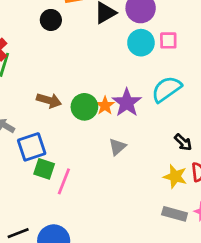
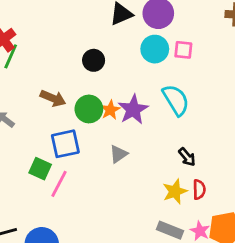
black circle: (51, 20) -> (94, 60), moved
cyan semicircle: (166, 89) -> (176, 100), turned 88
blue square: (32, 147) -> (65, 144), moved
yellow star: (175, 176) -> (175, 191), turned 30

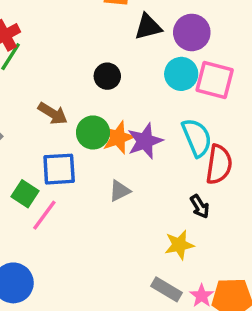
pink square: (183, 50) -> (215, 80), size x1.6
orange star: (110, 110) -> (118, 137), size x1.4
red semicircle: (199, 190) -> (219, 164), moved, size x1.6

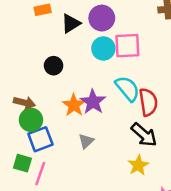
green circle: (93, 132) -> (31, 120), moved
black arrow: (200, 206) -> (144, 135), size x1.6

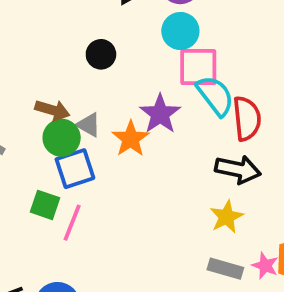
pink square: (127, 46) -> (198, 67), moved
orange star: (74, 105) -> (131, 139), moved
black arrow: (144, 135) -> (238, 169), turned -32
gray triangle: (86, 141) -> (89, 125), moved, turned -49

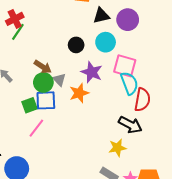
cyan circle: (180, 31) -> (106, 42), moved
purple star: (160, 114) -> (92, 72), moved, turned -30
green square: (45, 205) -> (30, 105), moved, turned 35

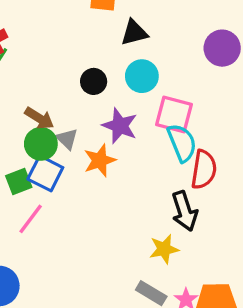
purple circle: (128, 20) -> (222, 48), moved
blue square: (46, 100) -> (45, 173), turned 30
black arrow: (130, 125) -> (185, 211), turned 45

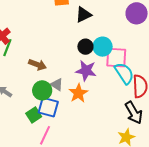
cyan circle: (142, 76) -> (103, 47), moved
black circle: (94, 81) -> (85, 47), moved
brown arrow: (39, 118) -> (38, 65), moved

